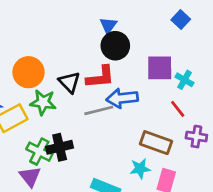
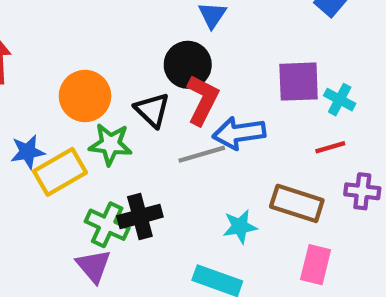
black circle: (115, 46) -> (188, 65), moved
red L-shape: (100, 77) -> (202, 100), turned -56
red line: (178, 109) -> (330, 147), turned -66
cyan star: (140, 169) -> (240, 227), moved

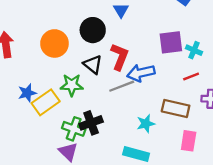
black circle: (188, 65) -> (93, 30), moved
orange circle: (85, 96) -> (54, 43), moved

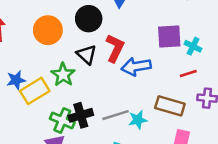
green star: (72, 85) -> (63, 75), turned 30
gray line: (122, 86) -> (116, 115), moved

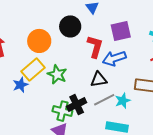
purple square: (169, 37) -> (121, 31), moved
black triangle: (86, 55) -> (99, 79), moved, turned -42
yellow rectangle: (35, 91) -> (33, 69), moved

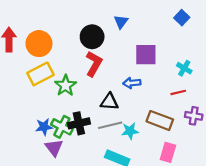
orange circle: (39, 41) -> (39, 44), moved
red L-shape: (95, 47) -> (94, 64), moved
blue arrow: (114, 58) -> (132, 83), size x0.7
blue star: (20, 85) -> (44, 127), moved

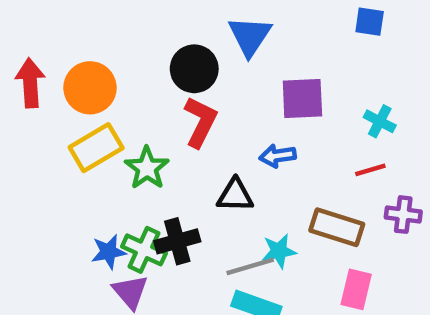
blue square: (182, 18) -> (370, 22), turned -32
blue triangle: (121, 22) -> (250, 36), size x1.5
gray line: (110, 125) -> (250, 266), moved

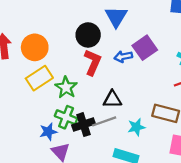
purple square: (302, 99) -> (145, 48), turned -30
blue arrow: (278, 156) -> (123, 57), moved
green cross: (144, 250) -> (66, 117), moved
gray line: (250, 266) -> (104, 121), moved

